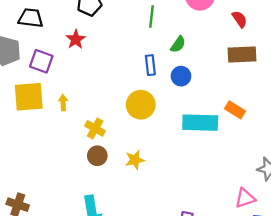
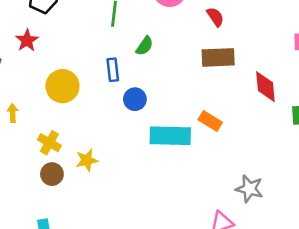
blue circle: (181, 76) -> (135, 99), moved
yellow circle: (141, 105) -> (62, 86), moved
yellow star: (135, 160) -> (87, 160), moved

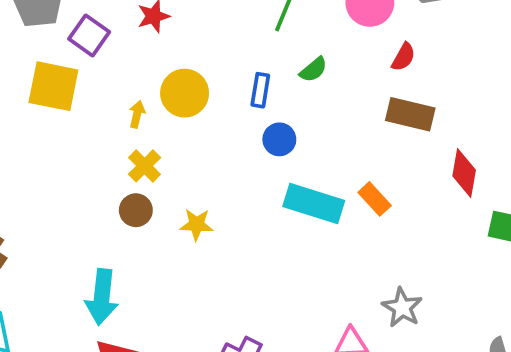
red semicircle: (215, 17) -> (403, 57), moved, turned 48
yellow arrow: (13, 113) -> (137, 114), moved
yellow star: (87, 160) -> (196, 224), moved

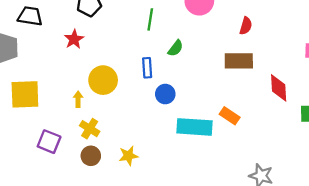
purple square: (89, 35) -> (49, 142), moved
red semicircle: (403, 57) -> (246, 26), moved

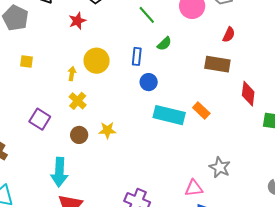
green line: (150, 19) -> (147, 15), turned -60
yellow square: (25, 94) -> (26, 61), size x0.5
purple square: (49, 142) -> (40, 119), moved
brown circle: (91, 156) -> (79, 135), moved

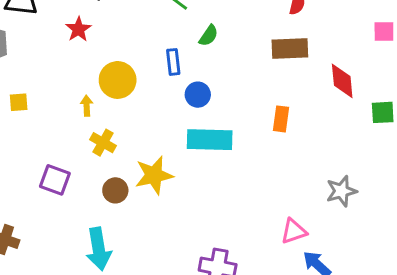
orange rectangle: (201, 110) -> (281, 119), turned 66
cyan rectangle: (169, 115) -> (210, 140), moved
yellow star: (107, 130) -> (154, 175), size x1.5
gray star: (220, 167) -> (341, 191), moved, turned -30

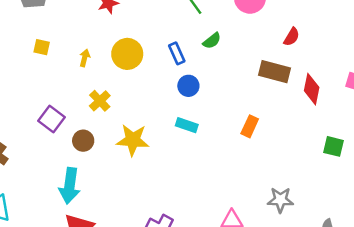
blue rectangle: (173, 62) -> (177, 53), turned -35
red diamond: (342, 81) -> (312, 89), moved
yellow arrow: (87, 106) -> (85, 58), moved
cyan rectangle: (210, 140) -> (187, 125), size x0.6
brown circle: (115, 190) -> (83, 141), moved

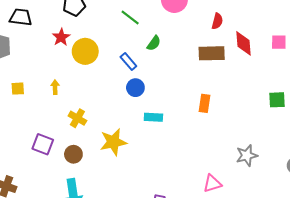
yellow circle: (127, 54) -> (85, 51), moved
blue circle: (188, 86) -> (135, 88), moved
red diamond: (312, 89) -> (244, 43), moved

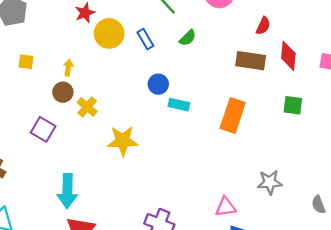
blue rectangle: (128, 62) -> (145, 39), moved
green square: (277, 100) -> (293, 105), moved
orange rectangle: (205, 103) -> (233, 115), size x1.6
cyan rectangle: (153, 117) -> (179, 105), moved
brown circle: (73, 154) -> (63, 92), moved

